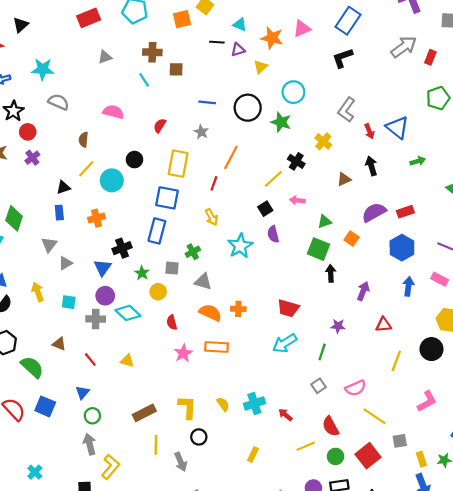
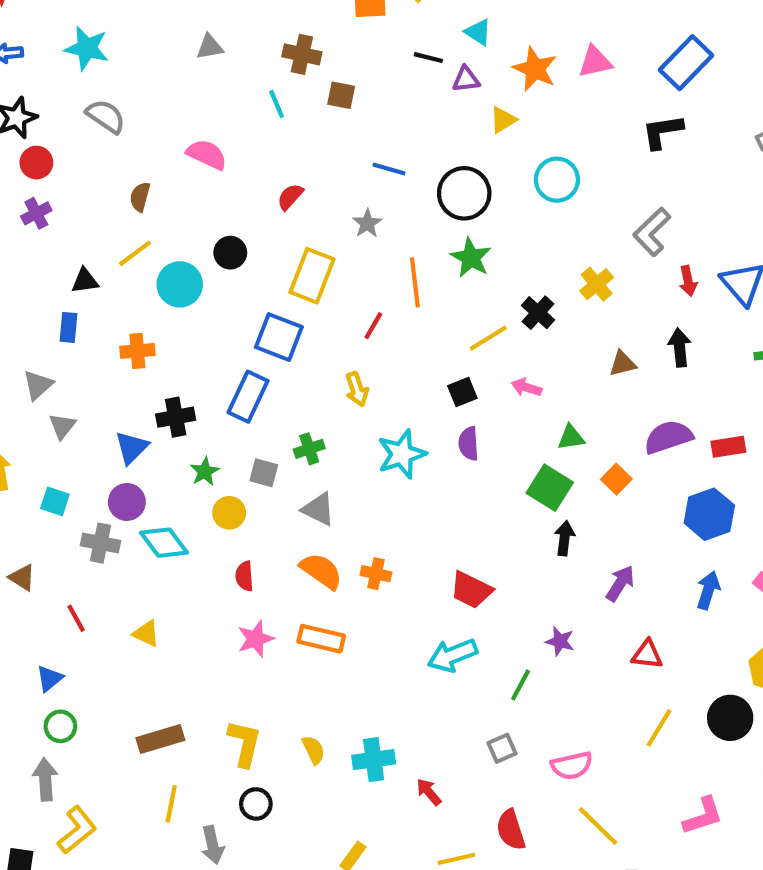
green star: (281, 122) -> (471, 258), moved
orange line: (231, 157) -> (415, 282), turned -45
gray triangle: (65, 263) -> (62, 426), turned -32

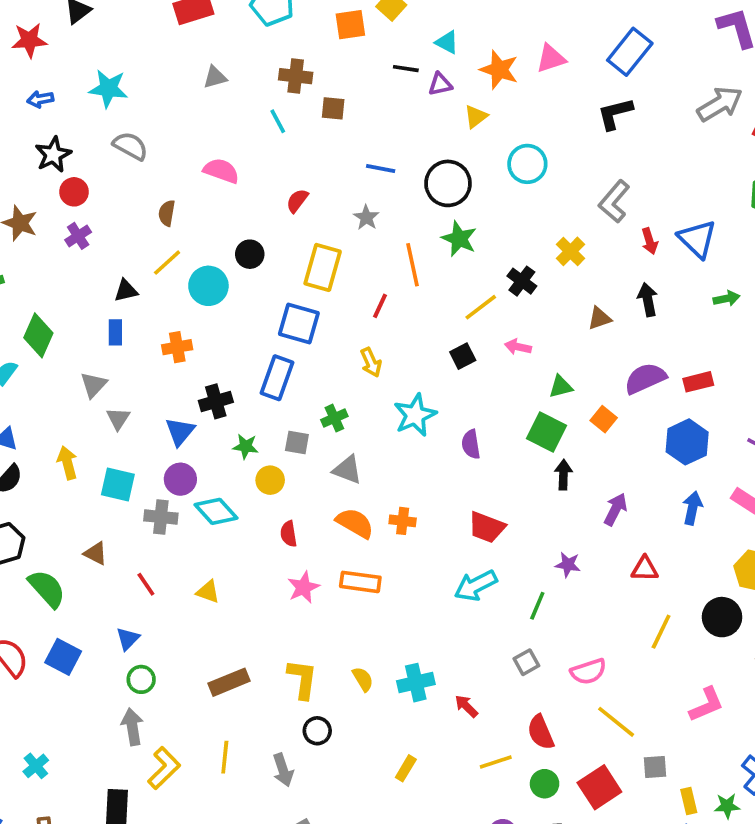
purple semicircle: (469, 444) -> (471, 444), moved
green star: (205, 472) -> (246, 446), turned -30
cyan square: (55, 501) -> (118, 485), size x1.4
yellow line: (171, 804) -> (225, 757), moved

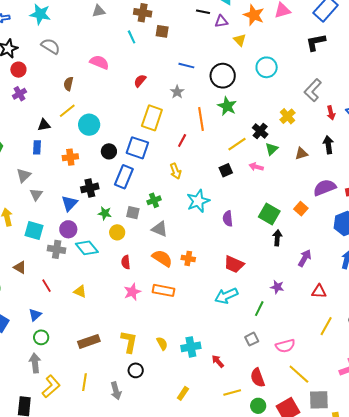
yellow triangle: (476, 117) -> (240, 40), turned -40
black circle: (250, 254) -> (109, 151), moved
green triangle: (561, 387) -> (272, 149), moved, turned -32
gray square: (655, 767) -> (319, 400), size x1.5

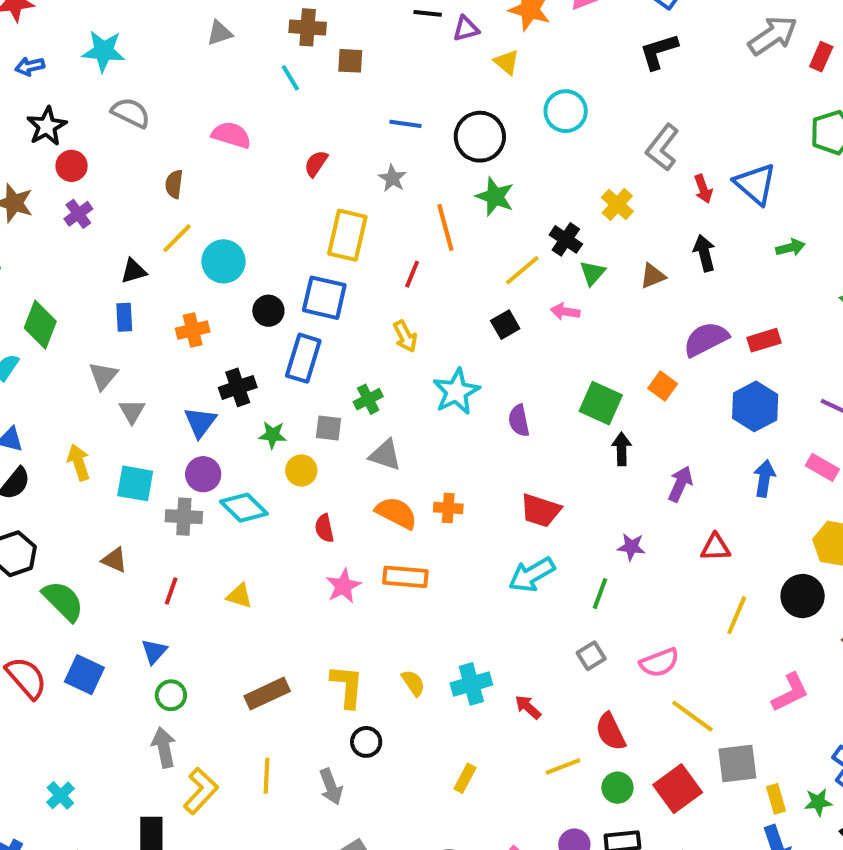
red line: (46, 286) -> (171, 591), turned 56

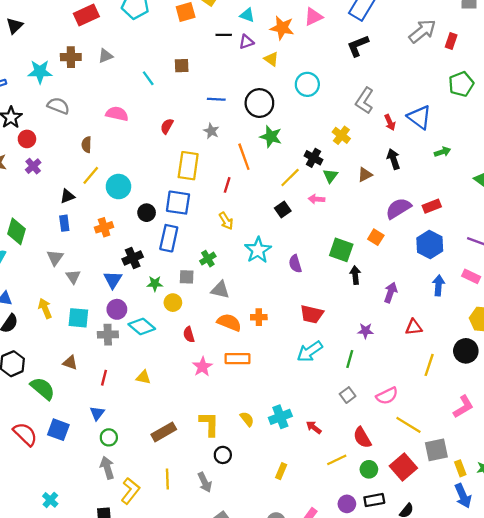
brown cross: (308, 27) -> (71, 57), moved

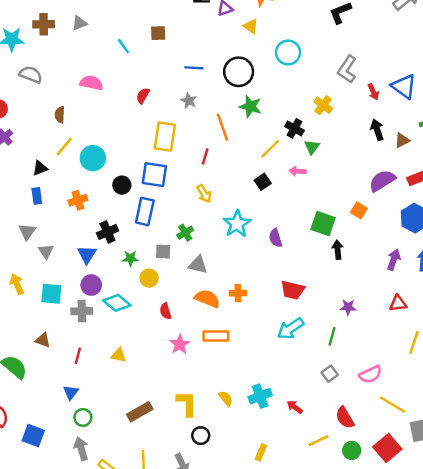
brown triangle: (365, 175) -> (402, 140), moved
purple arrow: (391, 292) -> (394, 260), moved
blue square: (58, 430) -> (33, 436), moved

